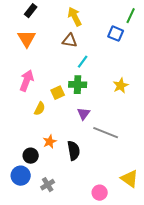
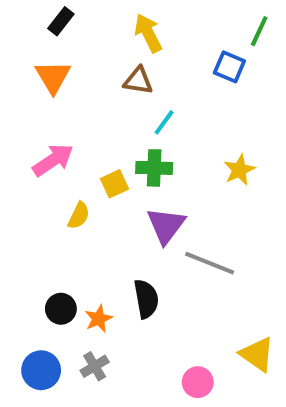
pink arrow: (27, 81) -> (53, 160), turned 35
purple triangle: (84, 114) -> (166, 225), size x1.5
orange star: (50, 142) -> (99, 319), moved
blue circle: (21, 176) -> (41, 370), moved

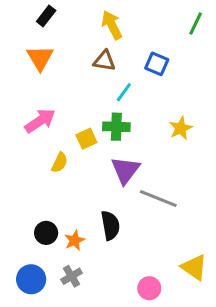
blue square: (229, 67) -> (157, 64), moved

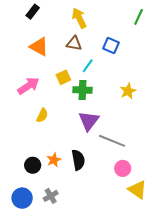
orange triangle: (40, 58) -> (39, 47), moved, turned -30
yellow square: (86, 139) -> (63, 77), moved
orange star: (75, 240) -> (54, 160), moved
pink circle: (149, 288) -> (123, 168), moved

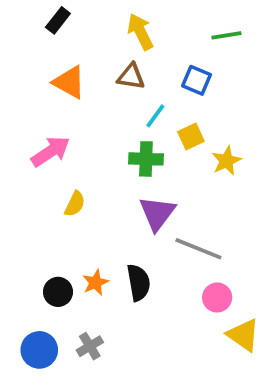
green line: (139, 17) -> (226, 35), moved, turned 56
yellow square: (63, 77) -> (191, 136), moved

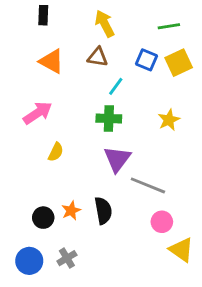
black rectangle: (58, 20) -> (43, 15), turned -36
yellow square: (191, 136) -> (179, 63), moved, size x1.4

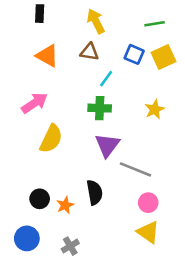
yellow semicircle: (56, 152) -> (51, 139), size x1.6
orange star: (71, 211) -> (65, 205), moved
yellow triangle: (181, 250) -> (148, 232), moved
gray cross: (67, 258) -> (70, 246), moved

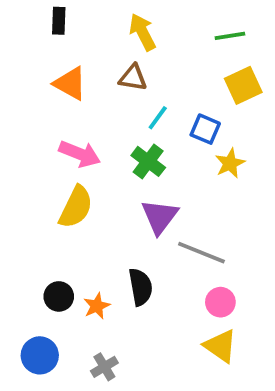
blue square: (134, 54) -> (205, 129), moved
pink arrow: (34, 103) -> (80, 154), moved, turned 56
green cross: (100, 108) -> (148, 161), turned 35

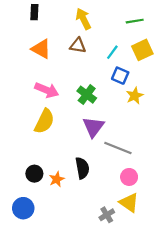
cyan line: (158, 118) -> (112, 52), moved
gray cross: (104, 367) -> (107, 215), moved

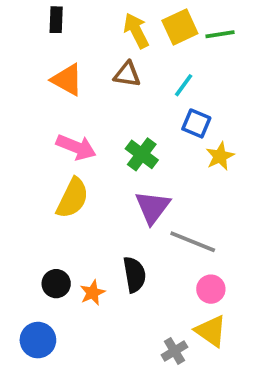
yellow square: (142, 50) -> (180, 27), moved

